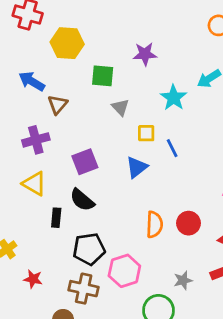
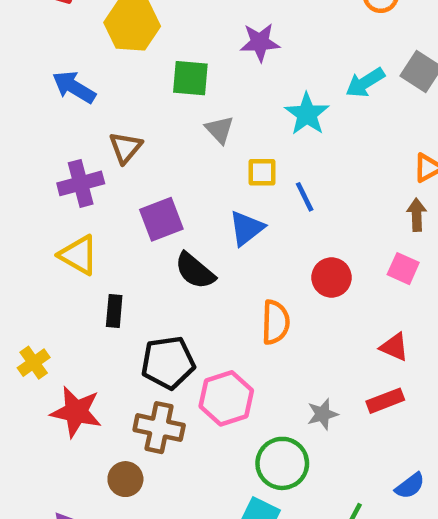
brown triangle: (58, 104) -> (125, 148), moved
black semicircle: (82, 200) -> (195, 271), moved
red circle: (188, 223) -> (332, 277), moved
red star: (33, 279) -> (76, 412), size x1.6

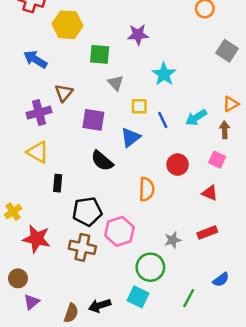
cyan arrow: (365, 83) -> (196, 118), moved
purple square: (161, 219) -> (93, 120), moved, turned 30
red triangle: (394, 347) -> (210, 193), moved
brown circle: (125, 479) -> (18, 278), moved

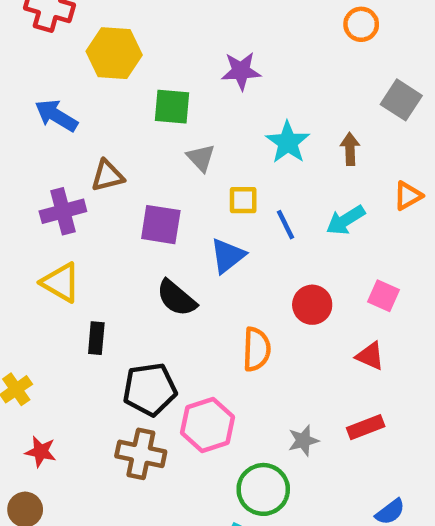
brown triangle: (64, 93) -> (107, 176), turned 36
brown arrow: (225, 130) -> (350, 149), moved
red star: (37, 239) -> (41, 452), moved, size x0.6

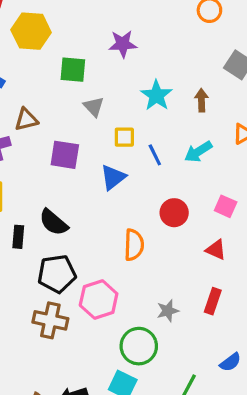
black semicircle: (176, 298) -> (54, 222), moved
red rectangle: (366, 427) -> (213, 301), turned -50

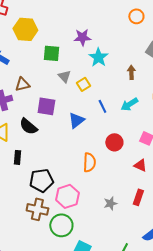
cyan star: (156, 95) -> (98, 57), moved
yellow square: (124, 137) -> (83, 84), moved, turned -32
black semicircle: (54, 222) -> (28, 126), moved
green circle: (139, 346) -> (61, 225), moved

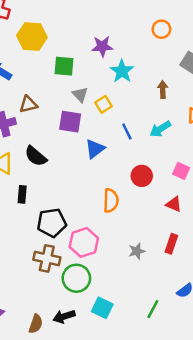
orange circle: (136, 16) -> (161, 29), moved
purple square: (46, 106) -> (70, 122), moved

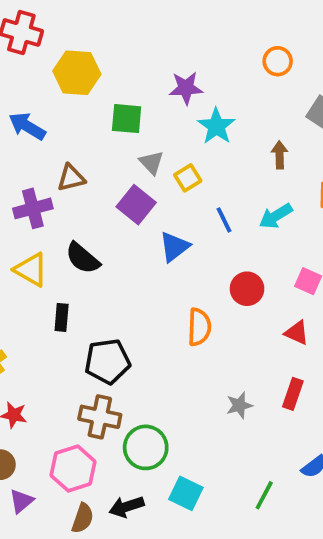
purple square: (70, 122) -> (136, 205), turned 30
pink hexagon: (84, 242) -> (73, 468), moved

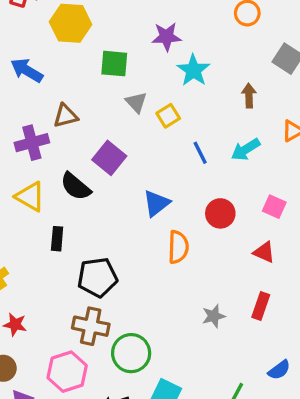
purple square: (136, 205) -> (109, 158), moved
blue triangle: (174, 247) -> (156, 203), moved

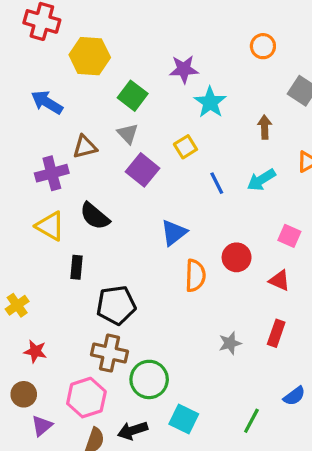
green square: (114, 64) -> (133, 96), turned 32
gray triangle: (136, 102) -> (128, 134), moved
purple square: (109, 158) -> (143, 170), moved
red circle: (220, 213) -> (237, 257), moved

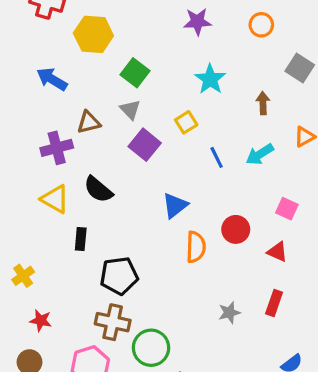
purple star: (184, 69) -> (197, 22), moved

